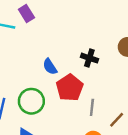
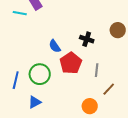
gray line: (92, 107) -> (97, 70), moved

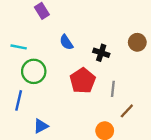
cyan line: (20, 13) -> (19, 47), moved
blue semicircle: (55, 46) -> (66, 42), moved
green circle: (40, 74) -> (34, 71), moved

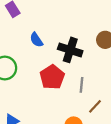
black cross: (101, 53) -> (70, 50), size x1.5

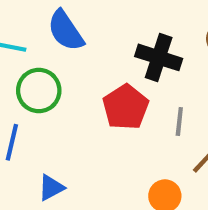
blue semicircle: (36, 40) -> (66, 31), moved, size x1.5

